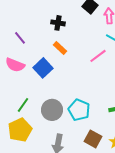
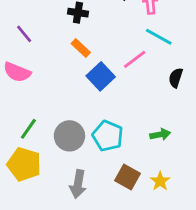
blue square: (43, 68) -> (101, 76), moved
yellow pentagon: (20, 130) -> (24, 164), turned -30

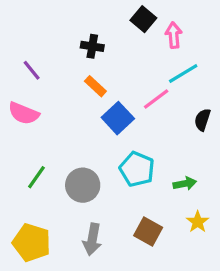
cyan line: (159, 37) -> (183, 73), turned -60
cyan pentagon: (108, 136) -> (137, 169), moved
yellow pentagon: (24, 164) -> (32, 243), moved
yellow star: (160, 181) -> (198, 222), moved

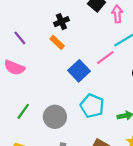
black cross: (92, 46) -> (61, 22), turned -32
orange rectangle: (95, 86) -> (57, 42), moved

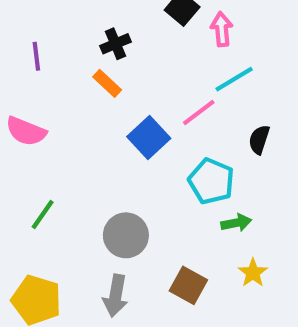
purple line: (20, 38) -> (36, 56), moved, turned 32
cyan pentagon: (92, 106) -> (211, 181), moved
gray circle: (55, 117) -> (126, 235), moved

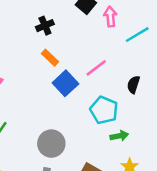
cyan line: (234, 79) -> (137, 35), moved
orange rectangle: (107, 83) -> (50, 58), moved

